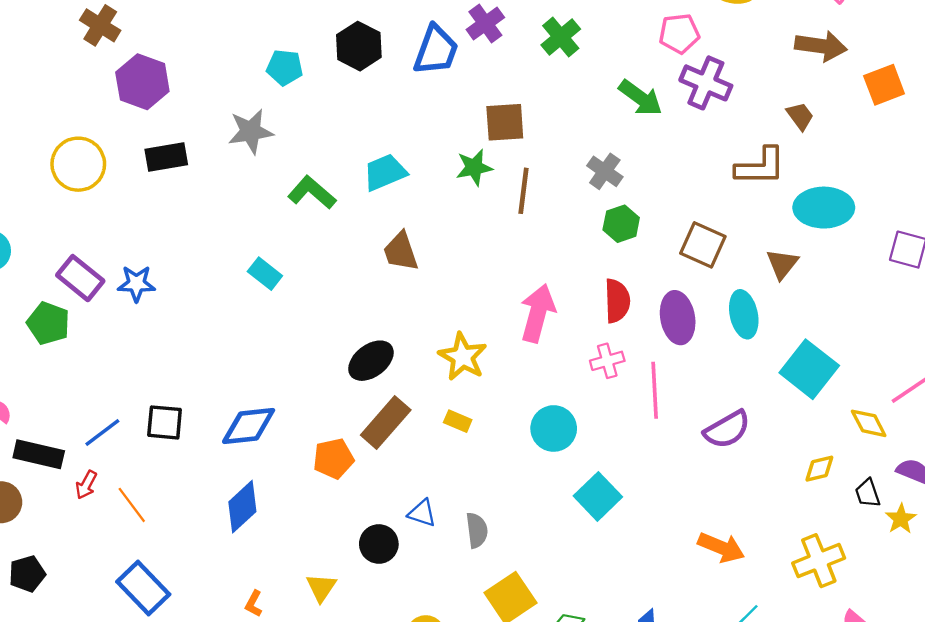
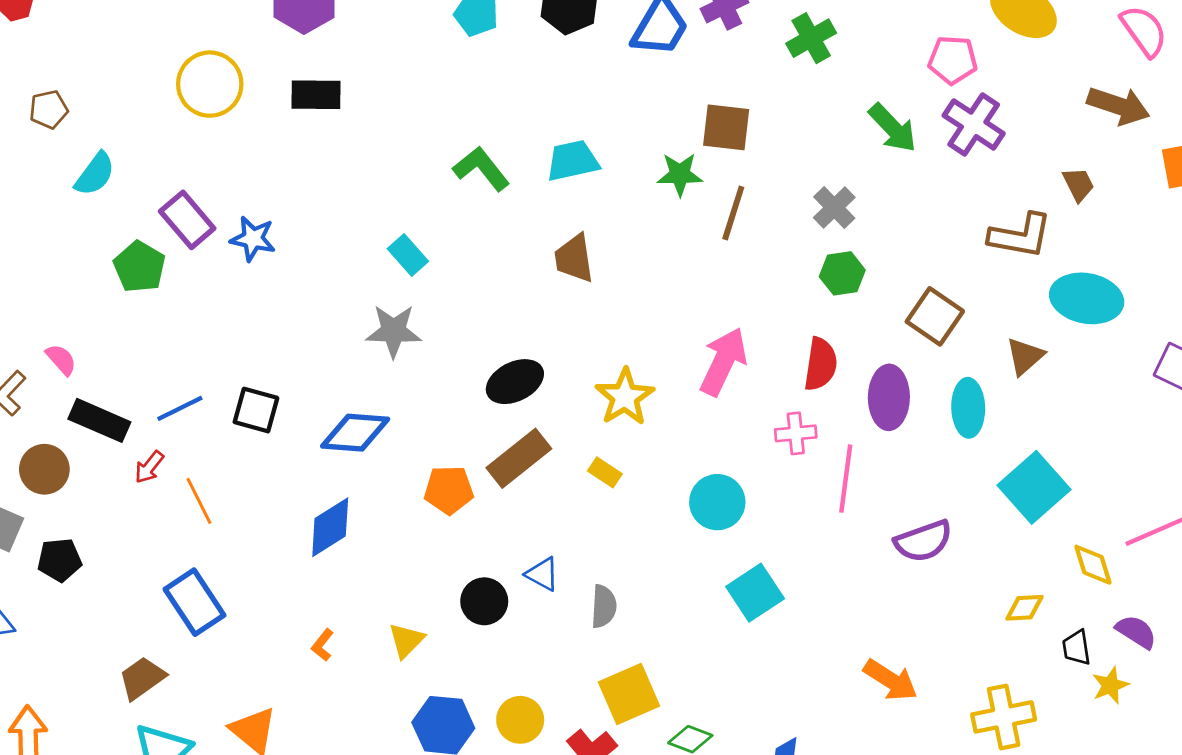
gray star: (251, 131) -> (394, 331), moved

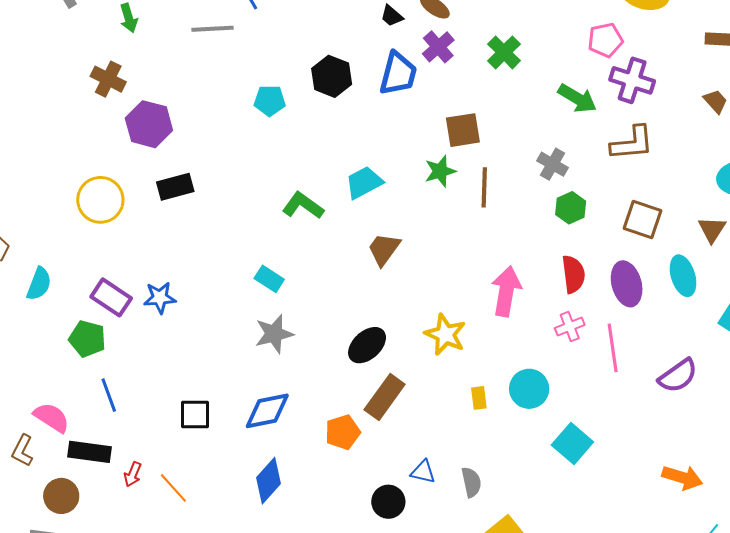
brown L-shape: (1020, 236) -> (632, 143), moved
brown trapezoid: (574, 258) -> (384, 249), turned 60
pink semicircle: (61, 360) -> (52, 417), size x1.5
blue line: (180, 408) -> (109, 395), moved, turned -68
yellow rectangle: (605, 472) -> (479, 398), moved, turned 65

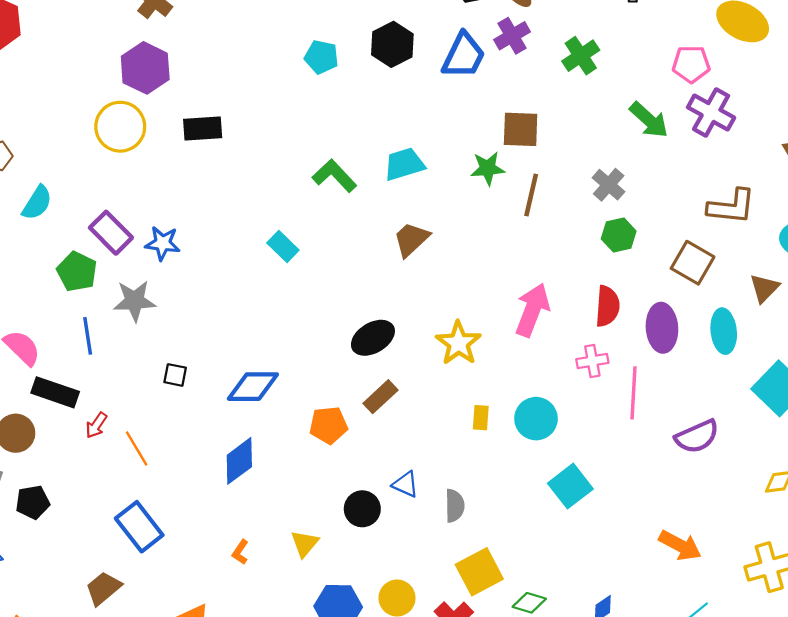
purple hexagon: (149, 124) -> (145, 68), moved
brown L-shape: (632, 143) -> (731, 207), moved
gray star: (274, 334) -> (134, 301), moved
brown rectangle: (385, 397) -> (381, 397), size x0.7
black square: (195, 415) -> (175, 375), size x0.7

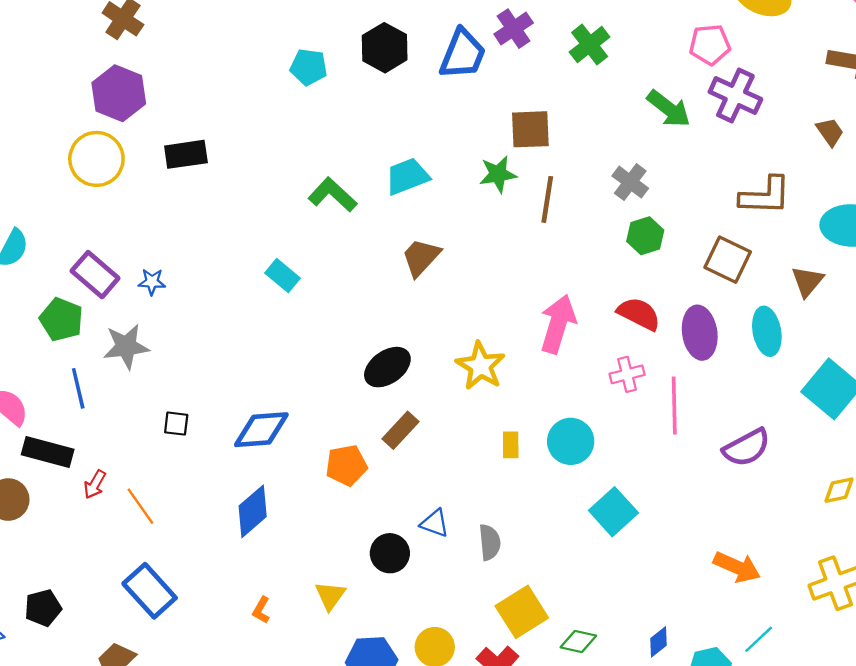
blue star: (163, 243) -> (152, 282), size x0.7
red semicircle: (607, 306) -> (639, 314), turned -63
black pentagon: (33, 502) -> (43, 608), moved

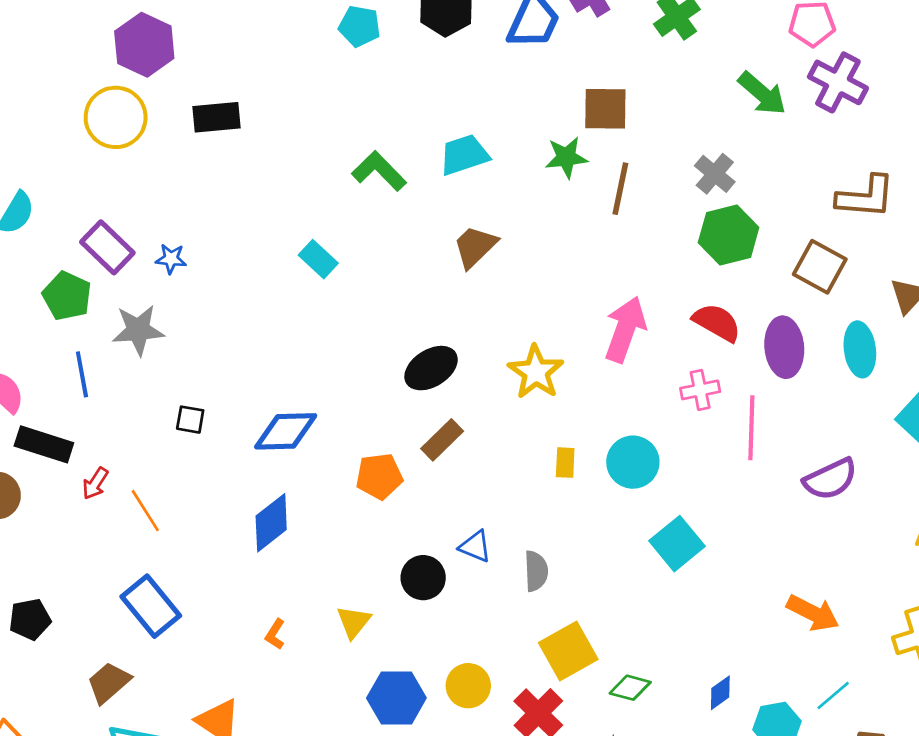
green hexagon: (645, 236) -> (729, 235), size x1.4

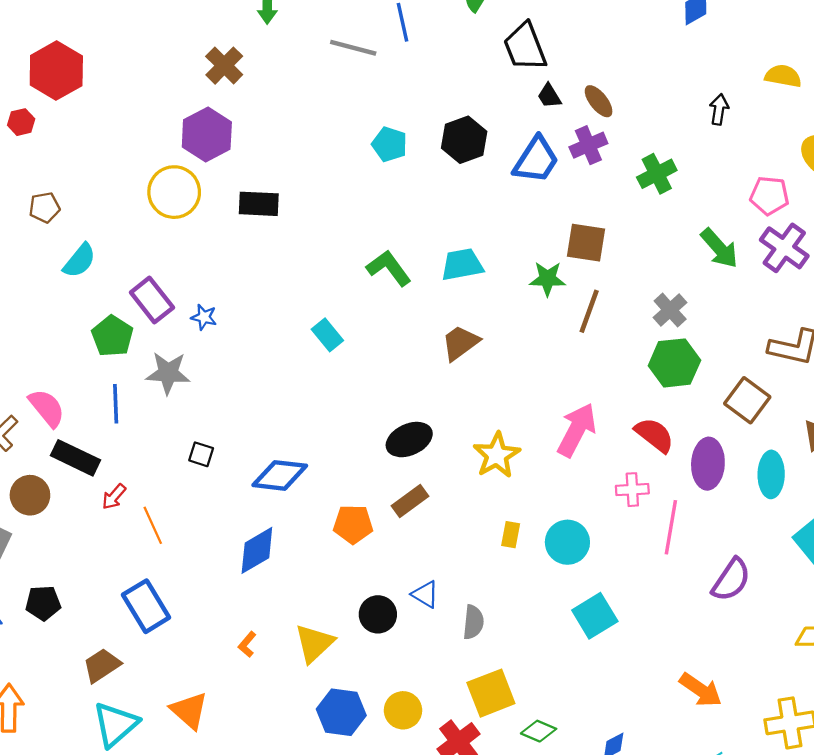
purple semicircle: (830, 479) -> (731, 580), turned -39
yellow triangle: (354, 622) -> (314, 643), size x1.4

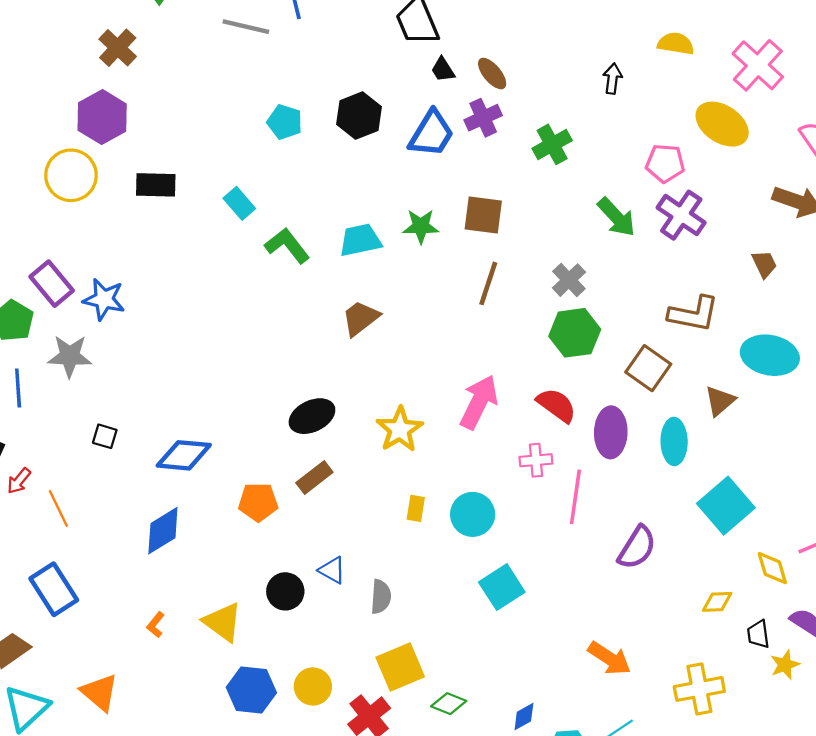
green star: (547, 279) -> (421, 226), moved
blue star: (204, 317) -> (104, 299), size x1.6
cyan rectangle: (327, 335) -> (239, 203), moved
yellow triangle: (314, 643) -> (223, 622), turned -39

